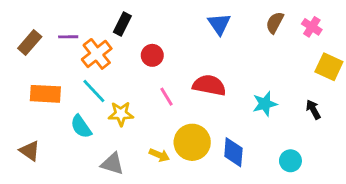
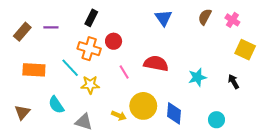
orange cross: (97, 54) -> (89, 49), moved, turned -35
cyan semicircle: (81, 127) -> (56, 105), moved
brown triangle: (30, 151) -> (22, 112), turned 35

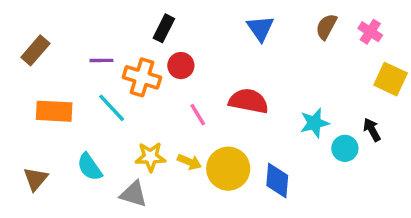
black rectangle: (91, 18) -> (164, 28), moved
purple line: (51, 27) -> (101, 60), moved
yellow star: (90, 85) -> (150, 157), moved
yellow arrow: (119, 115) -> (189, 162), moved
cyan circle: (216, 120) -> (345, 148), moved

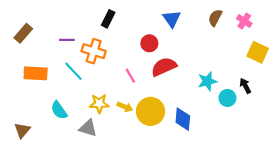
red circle: (181, 66) -> (149, 43), moved
red semicircle: (249, 101) -> (164, 67), turned -35
brown triangle: (35, 179) -> (22, 130), moved

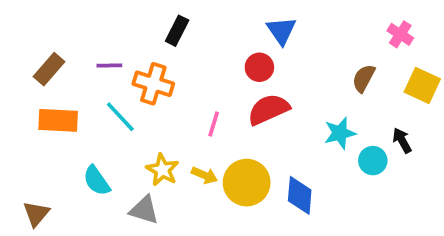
brown semicircle: (215, 18) -> (364, 78), moved
brown rectangle: (23, 33) -> (49, 69), moved
red circle: (149, 43) -> (259, 67), moved
pink line: (130, 76) -> (214, 124), turned 48
yellow star: (99, 104) -> (162, 170), turned 30

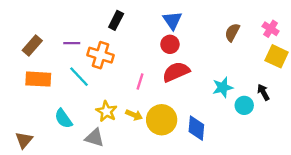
blue triangle: (281, 31) -> (172, 20), moved
pink cross: (400, 34) -> (271, 29), moved
brown semicircle: (364, 78) -> (232, 32), moved

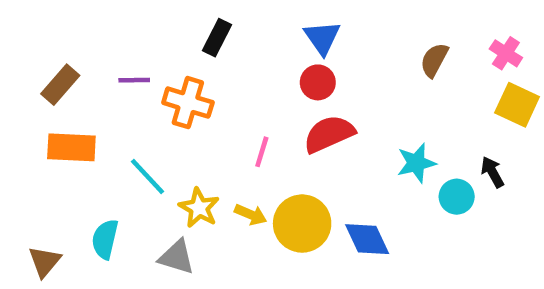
cyan line: (79, 77) -> (148, 176), moved
cyan semicircle: (63, 119) -> (105, 239), moved, turned 48
blue diamond: (196, 128) -> (367, 239), turned -30

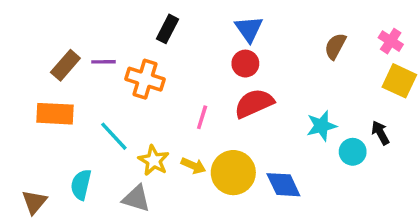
brown rectangle: (60, 85) -> (65, 65), moved

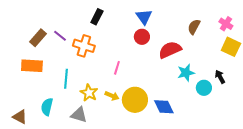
purple line: (103, 62) -> (60, 36), turned 40
red semicircle: (254, 103) -> (170, 50), moved
cyan line: (114, 136) -> (66, 79), turned 48
brown triangle: (34, 202) -> (20, 117), turned -42

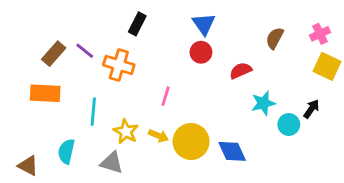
pink cross: (226, 24) -> (320, 34), turned 32
red semicircle: (170, 50) -> (241, 71), size x0.7
black arrow: (220, 77) -> (311, 109), turned 64

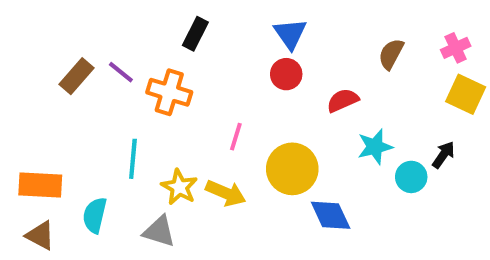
orange rectangle: (45, 93) -> (40, 185), moved
yellow arrow: (158, 136) -> (226, 193), size x1.4
yellow circle: (191, 141) -> (292, 169), moved

